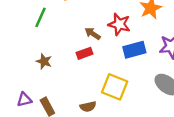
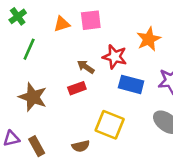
blue rectangle: (134, 50) -> (131, 84), turned 30
brown star: (44, 61) -> (33, 97), size x1.6

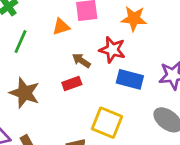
orange triangle: (62, 24) -> (61, 27), moved
orange star: (149, 39) -> (134, 19), moved, turned 30

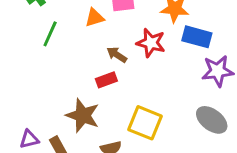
blue rectangle: (130, 79) -> (197, 37), moved
brown star: (25, 93) -> (83, 115), moved

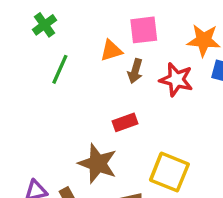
brown arrow: (117, 55) -> (135, 71), moved, turned -108

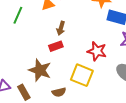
brown arrow: (135, 71) -> (61, 28), moved
red star: (176, 80) -> (97, 51), moved

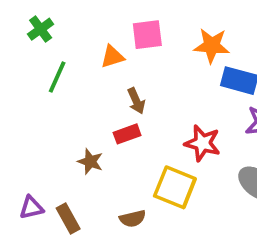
brown arrow: (61, 28) -> (136, 101), turned -40
brown star: (40, 70) -> (90, 162), moved, size x0.6

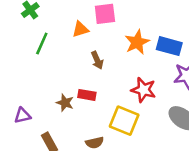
orange star: (212, 46) -> (137, 42), moved, turned -30
red rectangle: (127, 134) -> (87, 95), moved, turned 30
purple triangle: (31, 208) -> (23, 116), moved

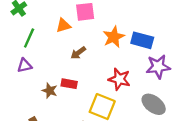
brown arrow: (97, 60) -> (78, 53), turned 77
purple triangle: (23, 116) -> (25, 65), moved

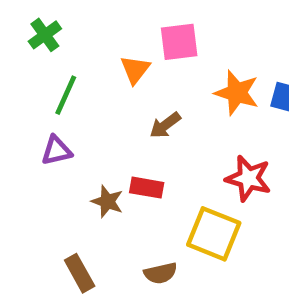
orange triangle: (63, 25) -> (135, 70), turned -35
orange star: (114, 37) -> (237, 93), turned -30

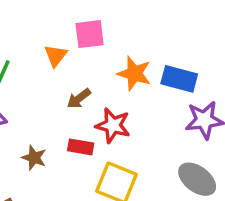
red star: (248, 178) -> (113, 125), moved
red rectangle: (147, 188) -> (81, 147), moved

